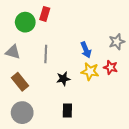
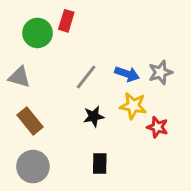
gray star: (117, 42) -> (160, 72), moved
blue arrow: (86, 50) -> (127, 74), turned -49
gray line: (46, 54) -> (86, 77), moved, turned 36
red star: (111, 67) -> (157, 127), moved

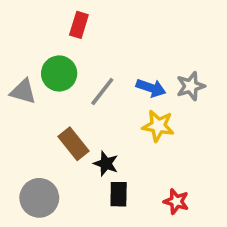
green circle: (38, 33) -> (59, 73), moved
black star: (94, 116) -> (106, 164), moved, turned 30
brown rectangle: (30, 121) -> (73, 144), moved
red star: (157, 127) -> (176, 201), moved

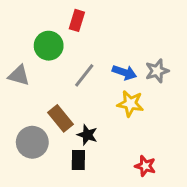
red rectangle: (79, 25) -> (77, 20), moved
green circle: (59, 73) -> (49, 46), moved
black rectangle: (119, 194) -> (78, 160), moved
gray circle: (39, 198) -> (32, 142), moved

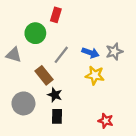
brown rectangle: (61, 118) -> (44, 75), moved
black star: (87, 135) -> (55, 95), moved

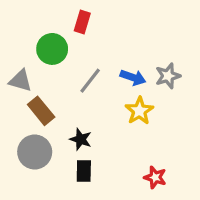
brown rectangle: (44, 75) -> (41, 111), moved
yellow star: (95, 75) -> (139, 111), turned 30

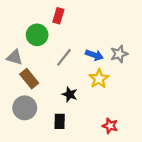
black star: (81, 139) -> (70, 94), moved

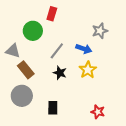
gray star: (119, 54) -> (100, 31), moved
black star: (70, 94) -> (60, 73), moved

